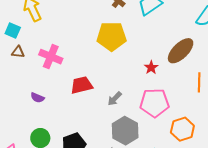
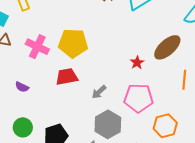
yellow pentagon: (111, 36) -> (73, 43), moved

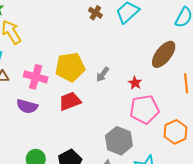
red star: (137, 63) -> (135, 83), moved
purple semicircle: (22, 87) -> (27, 106), moved, size x1.5
gray arrow: (99, 92) -> (103, 74), moved

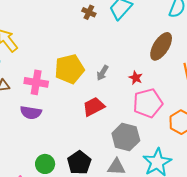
red trapezoid: (70, 101) -> (94, 107), moved

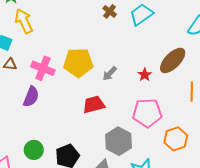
red star: (136, 78) -> (145, 75), moved
purple semicircle: (31, 113) -> (31, 97), turned -90

